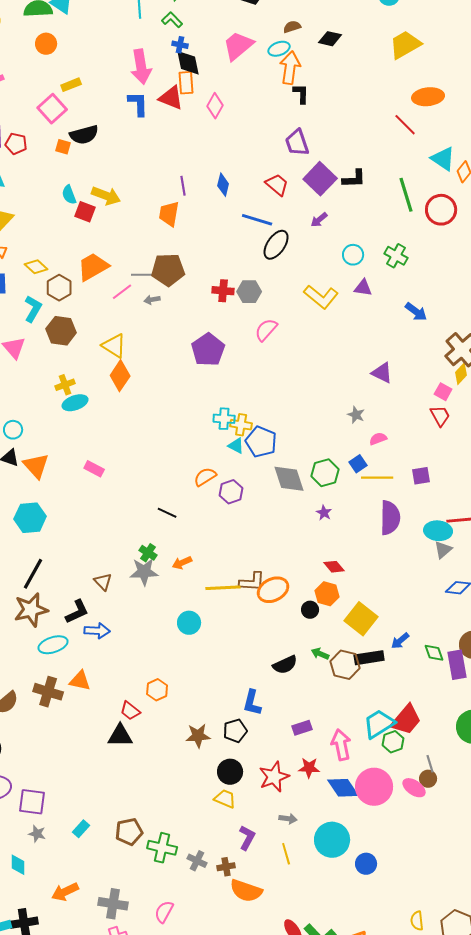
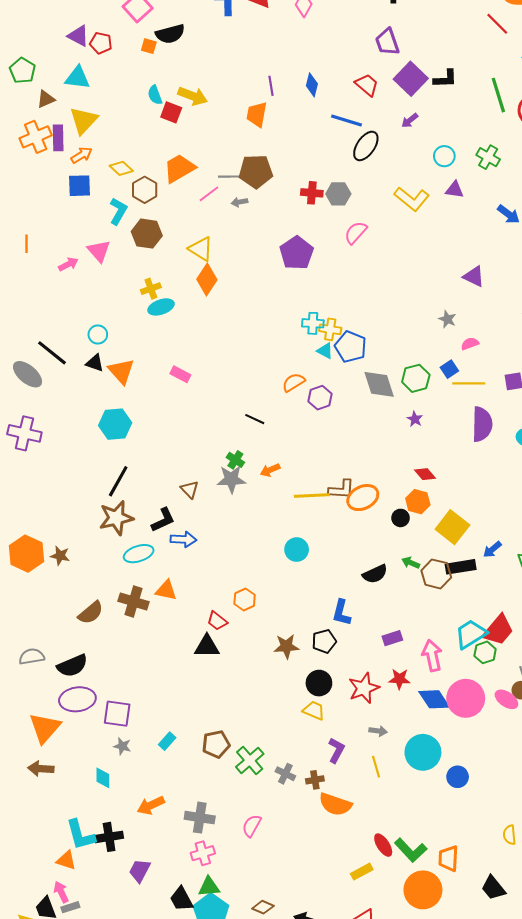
cyan circle: (189, 623) -> (297, 550), moved
green cross: (162, 848) -> (250, 760), turned 36

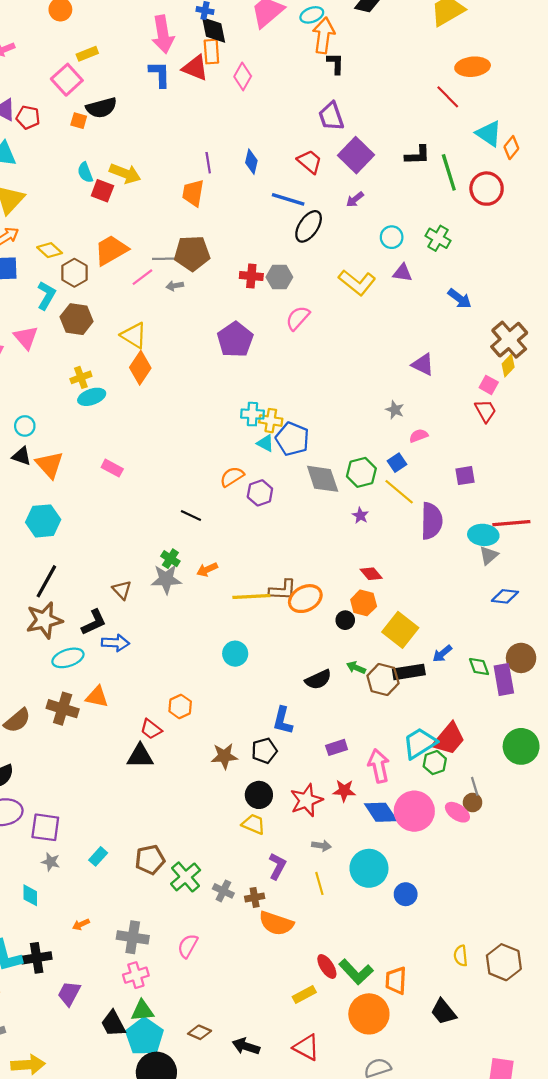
black L-shape: (445, 79) -> (418, 155), moved
yellow line: (469, 383) -> (399, 492), moved, turned 40
orange arrow: (151, 805) -> (81, 924), size x0.6

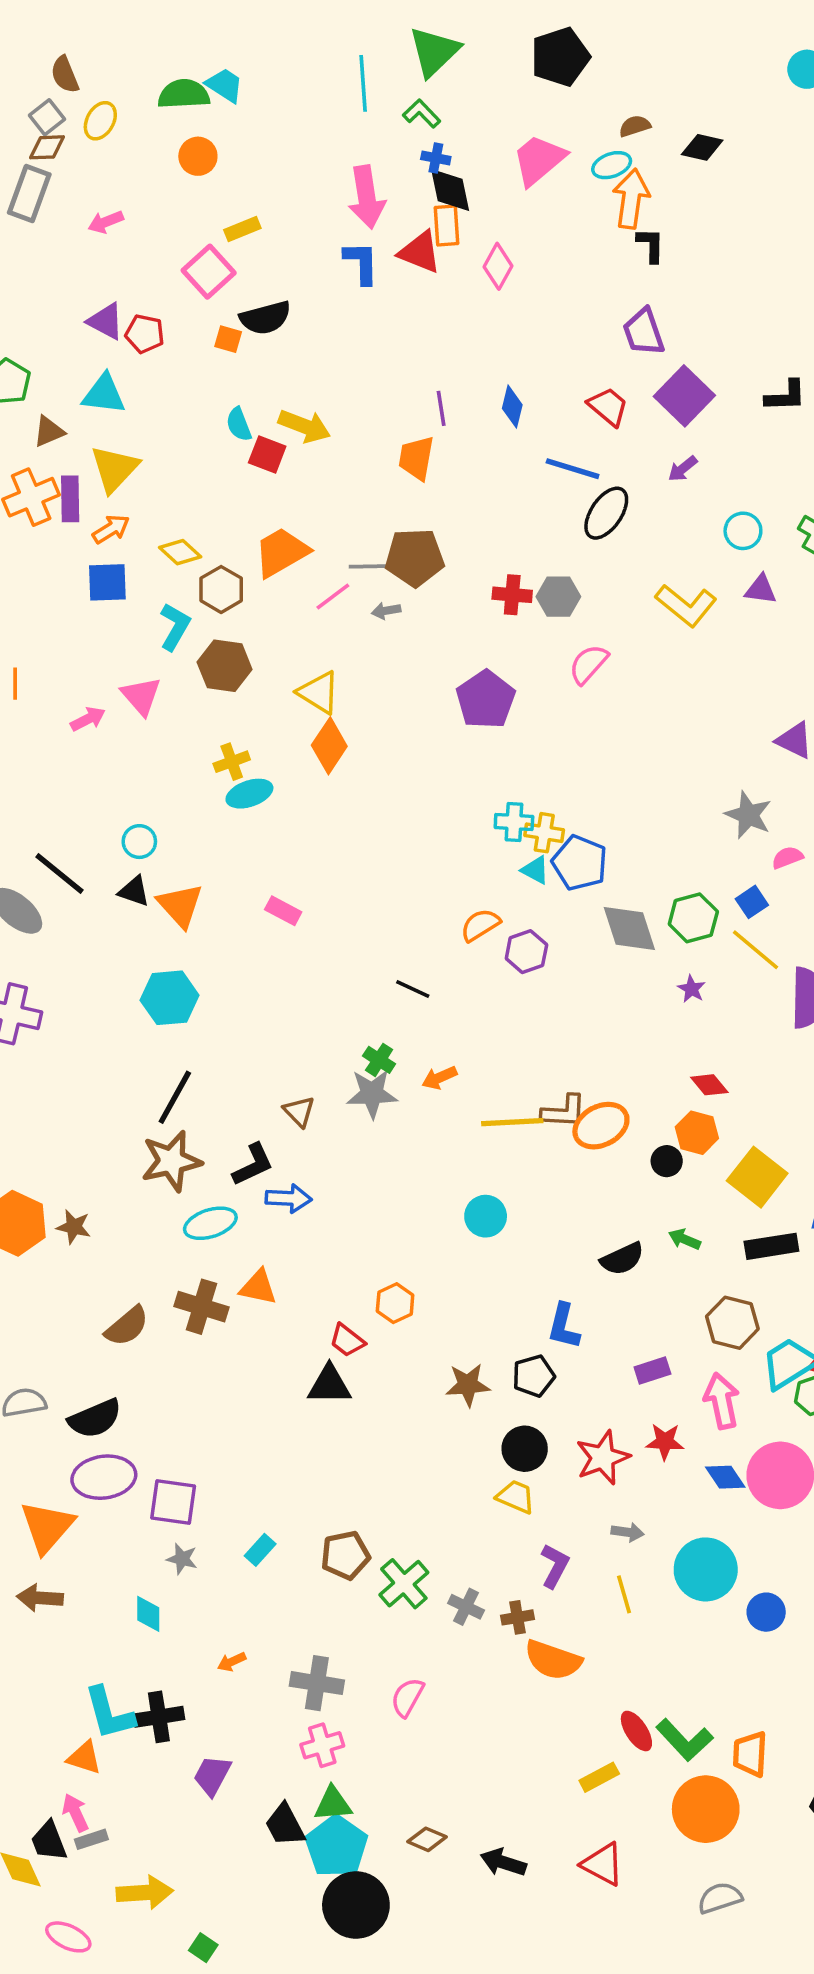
gray star: (395, 410) -> (748, 815), size x1.5
brown hexagon: (383, 679) -> (732, 1323), moved
blue diamond: (381, 812) -> (725, 1477), size x0.7

